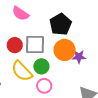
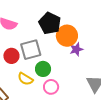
orange circle: (65, 50) -> (67, 36), moved
yellow semicircle: (22, 71) -> (25, 79), size x0.7

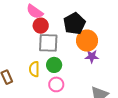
red circle: (11, 56) -> (41, 26), moved
yellow semicircle: (25, 79) -> (34, 69), turned 42

